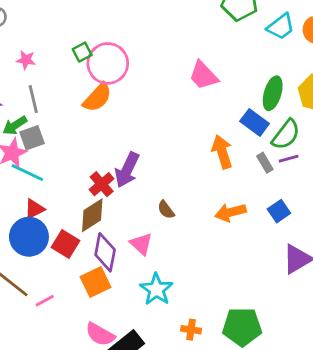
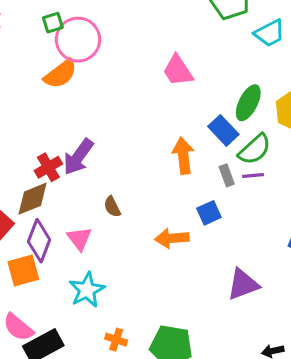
blue square: (279, 211) -> (209, 213), moved
orange arrow: (230, 212) -> (172, 238), moved

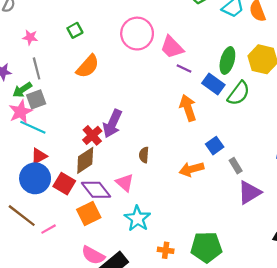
pink circle: (78, 40) -> (137, 34), moved
gray rectangle: (227, 175) -> (236, 166), moved
purple line: (253, 175) -> (184, 68), moved, turned 42
brown semicircle: (112, 207) -> (144, 155), turned 42
purple diamond: (39, 241) -> (96, 190), turned -48

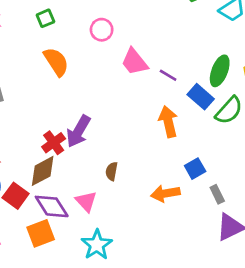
pink circle: (137, 34) -> (102, 30), moved, size x0.6
pink trapezoid: (172, 47) -> (134, 62), moved
orange semicircle: (88, 66) -> (56, 62), turned -80

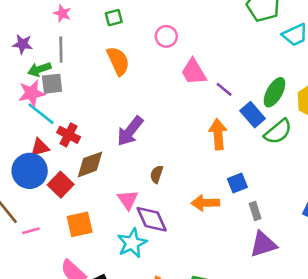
red cross: (54, 143) -> (69, 135), moved, turned -35
purple diamond: (52, 206) -> (152, 219), moved

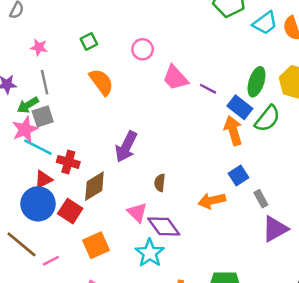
orange arrow: (218, 134) -> (233, 131), moved

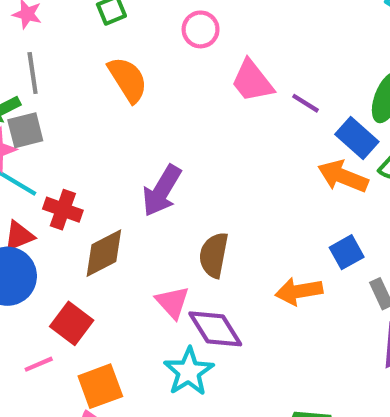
orange arrow: (233, 131) -> (343, 176), turned -56
brown semicircle: (160, 183) -> (214, 255), size x1.5
red square: (70, 211) -> (72, 323), moved
orange square: (96, 245) -> (100, 386), moved
pink line: (51, 261) -> (39, 364), moved

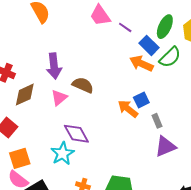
purple arrow: (162, 191) -> (54, 66), turned -40
brown semicircle: (214, 255) -> (83, 85), moved, turned 100
orange arrow: (299, 291) -> (128, 109), moved, turned 45
pink triangle: (172, 302) -> (59, 98), moved, turned 30

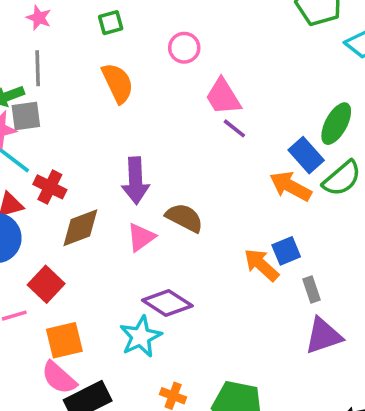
purple line: (125, 27) -> (234, 128), moved
purple diamond: (76, 134) -> (167, 303), turned -32

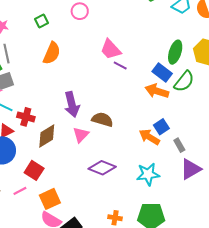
pink circle: (184, 48) -> (80, 11), moved
orange semicircle: (118, 83) -> (52, 53), turned 60
cyan star: (141, 337) -> (148, 174), moved, turned 30

